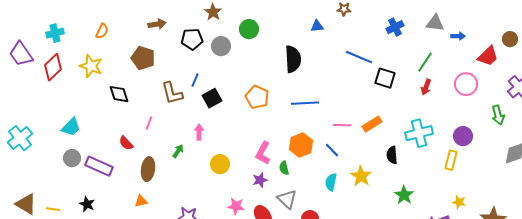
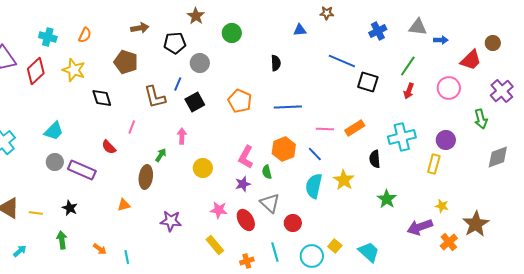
cyan cross: (55, 33) -> (48, 37), moved, turned 30
gray circle: (221, 46) -> (200, 63), moved
black semicircle: (293, 59) -> (276, 63), size x0.6
brown ellipse: (148, 169) -> (146, 177), moved
cyan semicircle: (331, 182) -> (314, 186), size x1.4

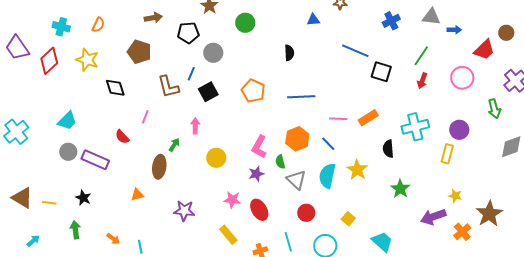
gray triangle: (270, 203) -> (296, 180), moved
yellow square: (335, 246) -> (348, 219), moved

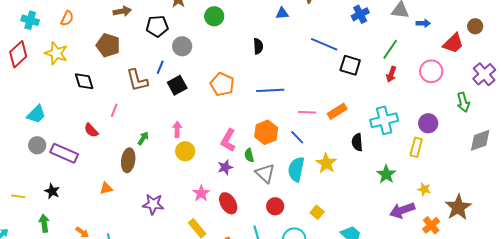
pink arrow: (195, 126) -> (177, 129), moved
green star: (400, 189) -> (386, 174), moved
pink star: (232, 200) -> (201, 193), turned 30

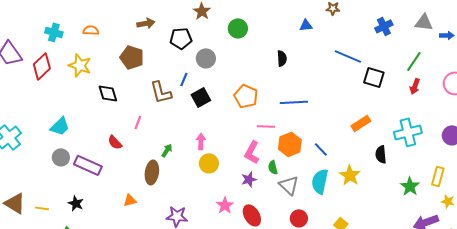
orange semicircle: (67, 18) -> (91, 30), turned -112
pink line: (307, 112) -> (266, 126), moved
yellow rectangle: (416, 147) -> (438, 176), moved

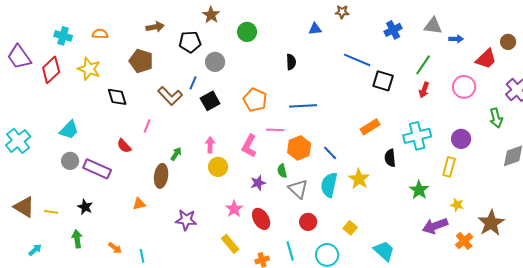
brown L-shape: (161, 92) -> (170, 96), turned -30
pink L-shape: (252, 152) -> (249, 146), moved
yellow rectangle: (438, 176) -> (449, 167), moved

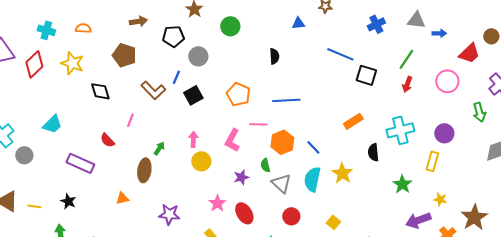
gray circle: (70, 161) -> (24, 155), moved

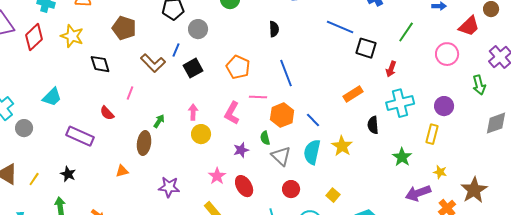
red arrow: (407, 84) -> (391, 69), moved
blue line: (286, 100) -> (286, 73), turned 72
yellow line: (34, 206) -> (34, 179), turned -64

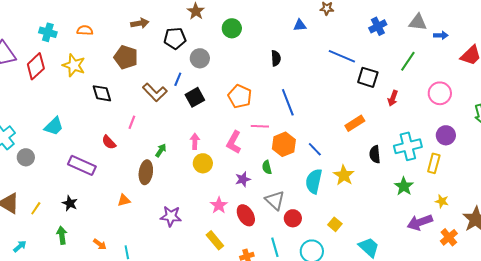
pink circle: (447, 54) -> (440, 93), moved
cyan cross: (400, 103) -> (408, 146), moved
gray triangle: (281, 156) -> (275, 200), moved

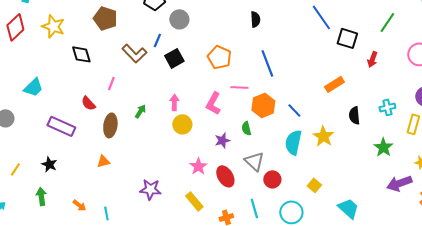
blue line: (342, 56) -> (321, 17), turned 32
cyan cross: (408, 146) -> (387, 107), size x0.6
brown ellipse: (146, 172) -> (110, 125), moved
purple star: (171, 216) -> (150, 189), moved

